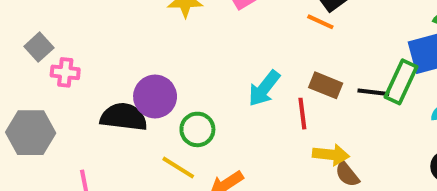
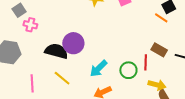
cyan arrow: (264, 88) -> (98, 69), moved
green circle: (197, 129) -> (128, 70), moved
yellow line: (178, 168) -> (62, 78), moved

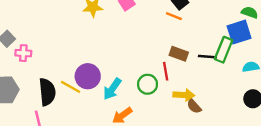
purple circle: (73, 43) -> (88, 76), moved
black semicircle: (56, 51) -> (47, 92), moved, turned 80
yellow line: (62, 78) -> (71, 87), moved

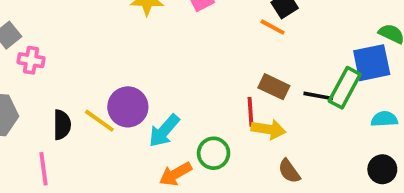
green circle: (148, 84) -> (214, 153), moved
black semicircle: (47, 92) -> (62, 125), size x0.7
yellow arrow: (184, 95) -> (268, 129), moved

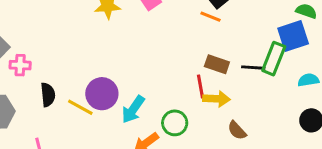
black semicircle: (62, 125) -> (48, 95), moved

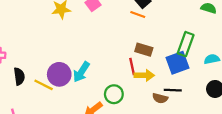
blue square: (293, 36) -> (178, 63), moved
black line: (253, 68) -> (173, 90), moved
cyan arrow: (133, 109) -> (81, 72), moved
brown semicircle: (237, 130) -> (160, 98), turned -32

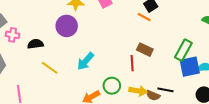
blue square: (178, 63) -> (190, 67), moved
purple circle: (59, 74) -> (67, 26), moved
yellow arrow: (144, 75) -> (138, 91), moved
black semicircle: (19, 76) -> (35, 44), moved, turned -98

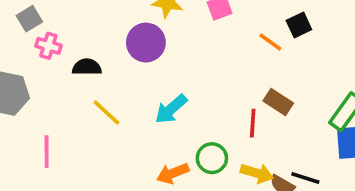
orange line: (144, 17) -> (270, 42), moved

